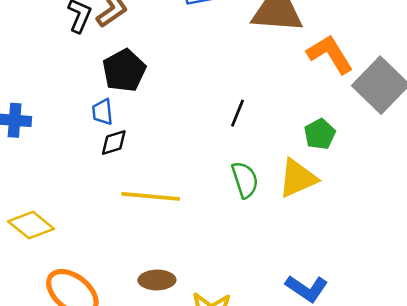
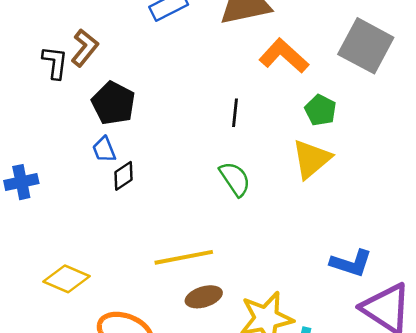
orange L-shape: (330, 54) -> (284, 56), moved
green semicircle: (245, 180) -> (235, 179), moved
yellow line: (151, 196) -> (184, 257), moved

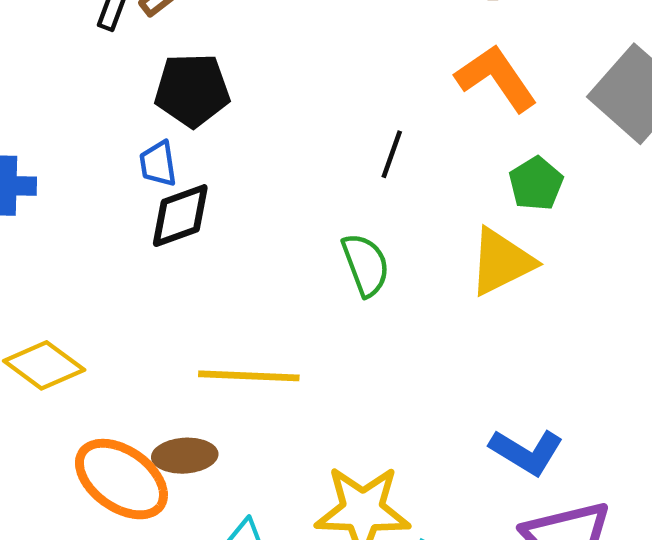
black pentagon: (113, 103) -> (192, 90), turned 30
black diamond: (124, 176) -> (180, 216), size x1.4
brown ellipse: (204, 297) -> (185, 456), moved

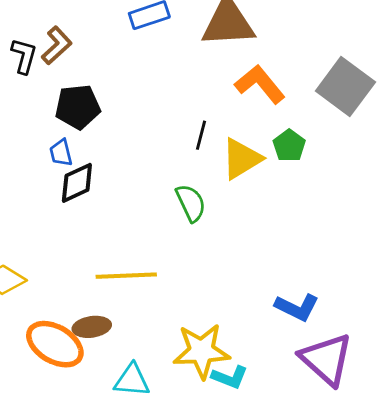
yellow triangle: (501, 262) -> (241, 159), moved

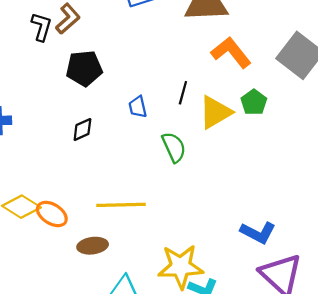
blue trapezoid: (61, 153) -> (138, 107), moved
black diamond: (77, 183) -> (82, 130), size x0.7
orange ellipse: (55, 344) -> (52, 214), moved, size x0.7

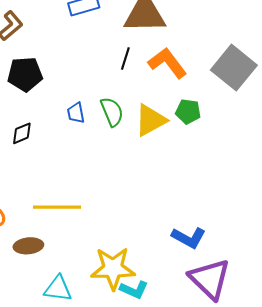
black line: (183, 93) -> (125, 58), moved
green pentagon: (254, 102) -> (188, 112), turned -30
green semicircle: (174, 147) -> (112, 112), moved

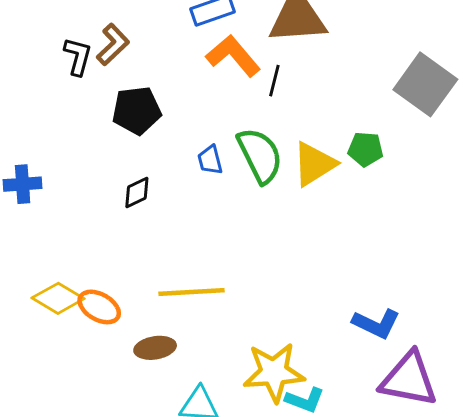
orange L-shape: (167, 63) -> (233, 56), moved
green semicircle: (112, 112) -> (260, 155), size x1.4
purple triangle: (210, 279) -> (409, 379), turned -30

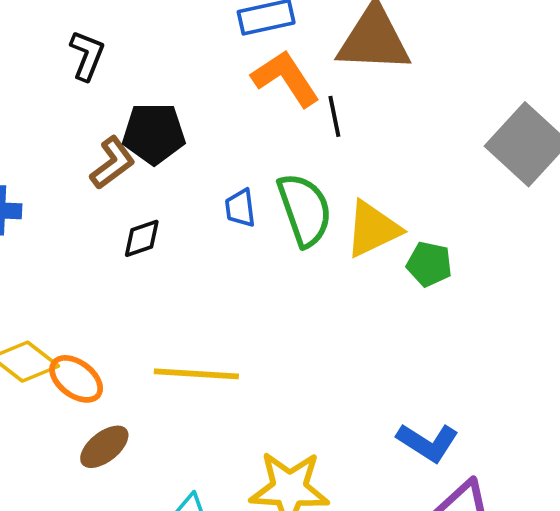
brown L-shape: (113, 44) -> (112, 163), moved
black line: (274, 81) -> (334, 116), turned -32
green pentagon: (365, 149) -> (429, 264), moved
brown ellipse: (155, 348) -> (104, 447), moved, turned -36

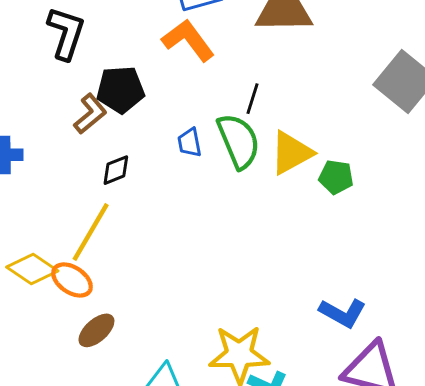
black L-shape: (87, 55) -> (66, 33), size x1.4
orange L-shape: (286, 78) -> (188, 40), moved
black line: (334, 116) -> (253, 99), moved, turned 32
yellow line: (196, 374) -> (91, 232), moved, turned -60

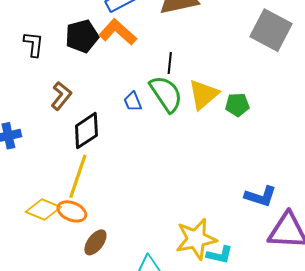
black L-shape: (66, 33) -> (34, 44), size x0.7
black pentagon: (120, 90) -> (82, 36), moved
black diamond: (116, 170) -> (86, 131), size x1.6

